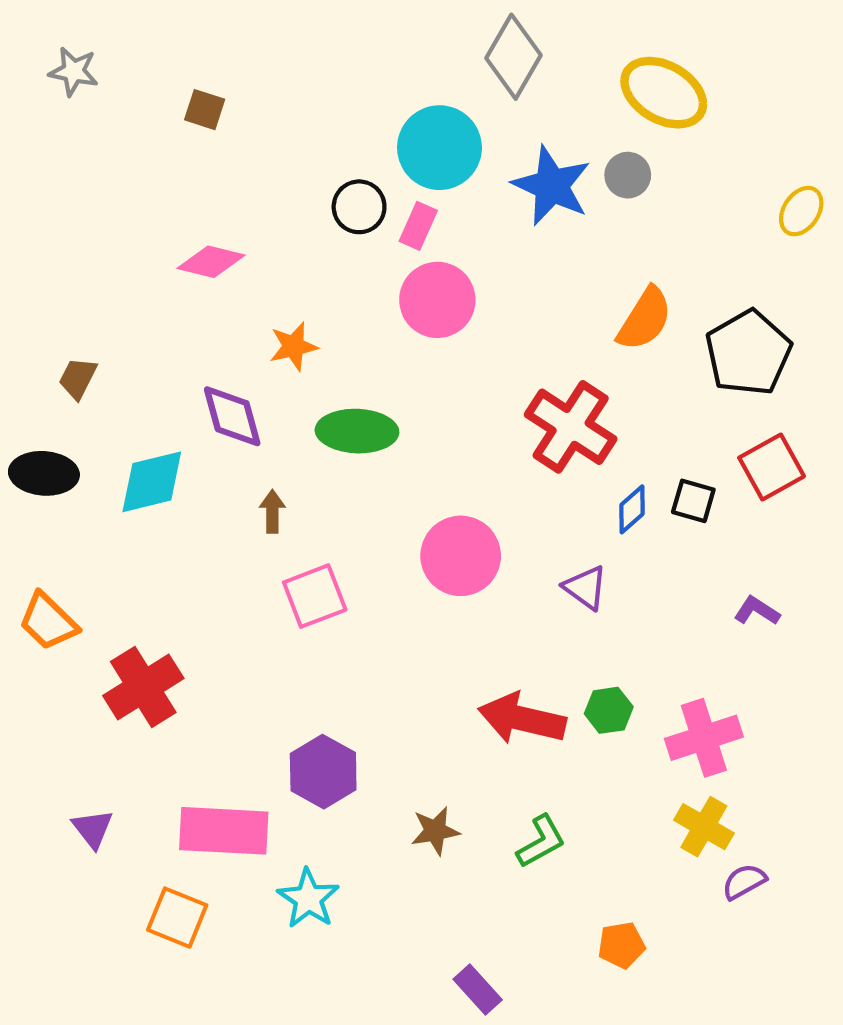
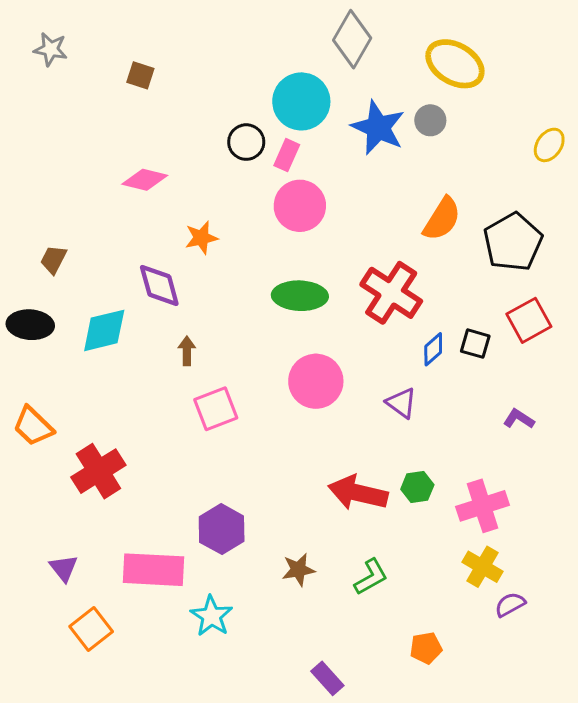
green ellipse: (357, 431) -> (300, 296), moved
orange square: (177, 918) -> (91, 629), moved, turned 30

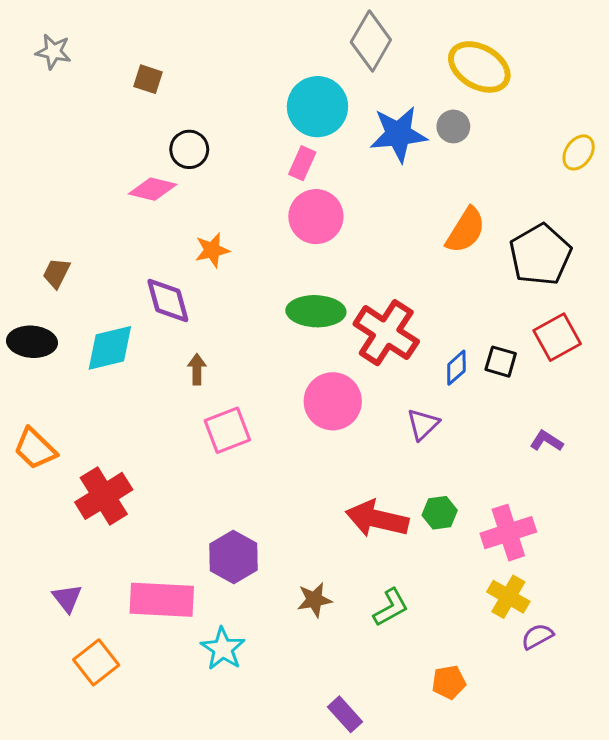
blue star: (378, 128) -> (398, 134), turned -30
black circle: (246, 142) -> (189, 149), moved
red cross: (391, 293) -> (386, 333), moved
purple triangle: (401, 403) -> (423, 424), turned 40

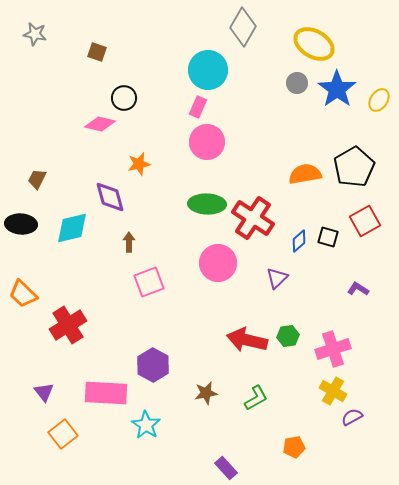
blue star: (398, 134) -> (337, 89), moved, turned -30
orange semicircle: (466, 230) -> (305, 174), moved, turned -132

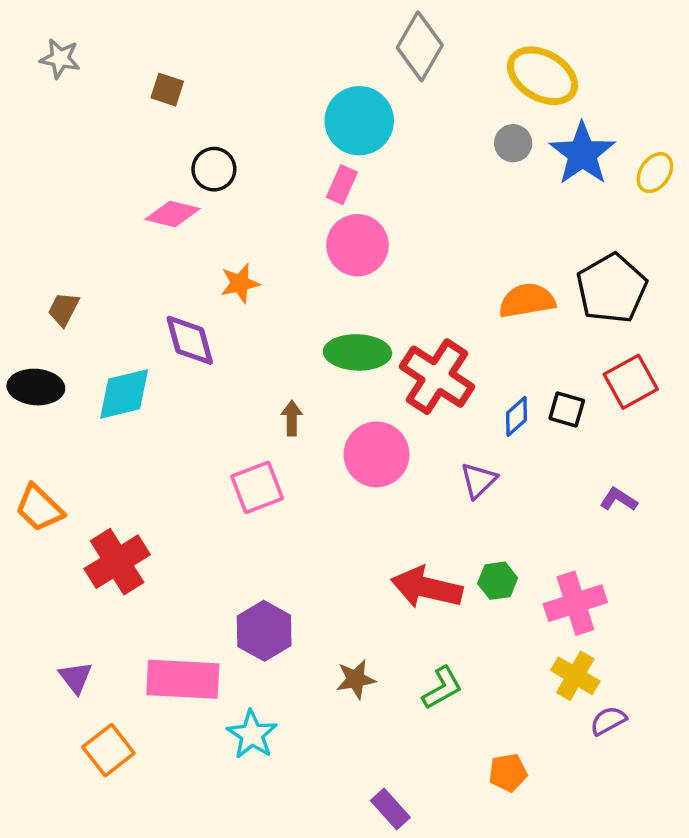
brown arrow: (129, 242) -> (292, 418), moved

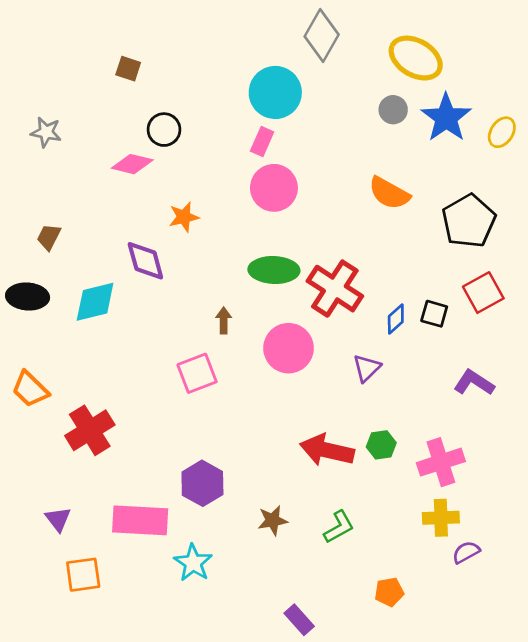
gray star: (60, 58) -> (46, 132), moved
orange semicircle: (527, 301) -> (389, 193), moved, turned -141
purple L-shape: (619, 499) -> (474, 383), size x1.4
yellow cross: (575, 676) -> (441, 518), turned -32
orange square: (108, 750) -> (83, 575), turned 30

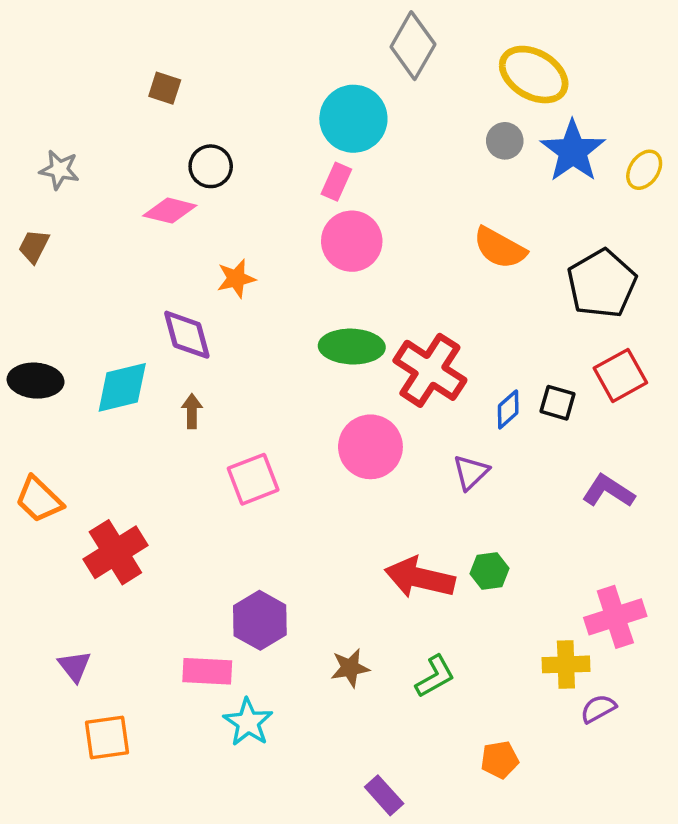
brown trapezoid: (49, 237) -> (34, 246), moved
brown arrow: (224, 320) -> (192, 411), moved
pink cross: (441, 462) -> (615, 617), moved
pink rectangle: (140, 520) -> (207, 671), moved, size x0.7

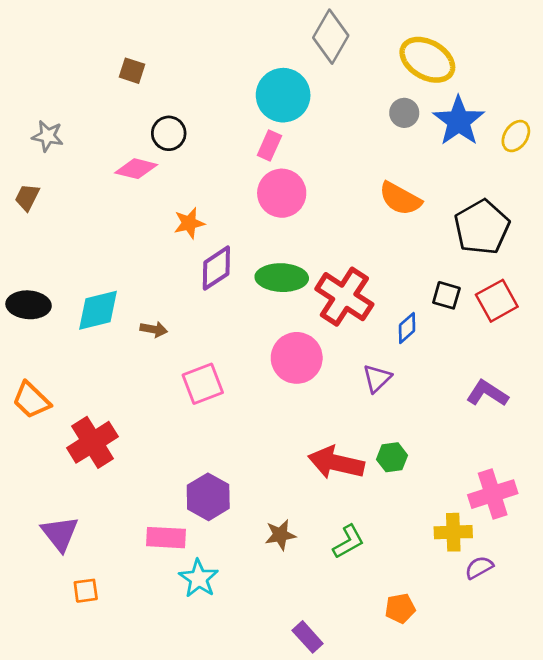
purple diamond: (187, 335) -> (216, 268), moved, turned 72
black square: (557, 403) -> (446, 295), moved
brown arrow: (192, 411) -> (154, 329), turned 100
purple triangle: (75, 666) -> (60, 534), size x1.4
orange square: (107, 738) -> (86, 591), size x0.7

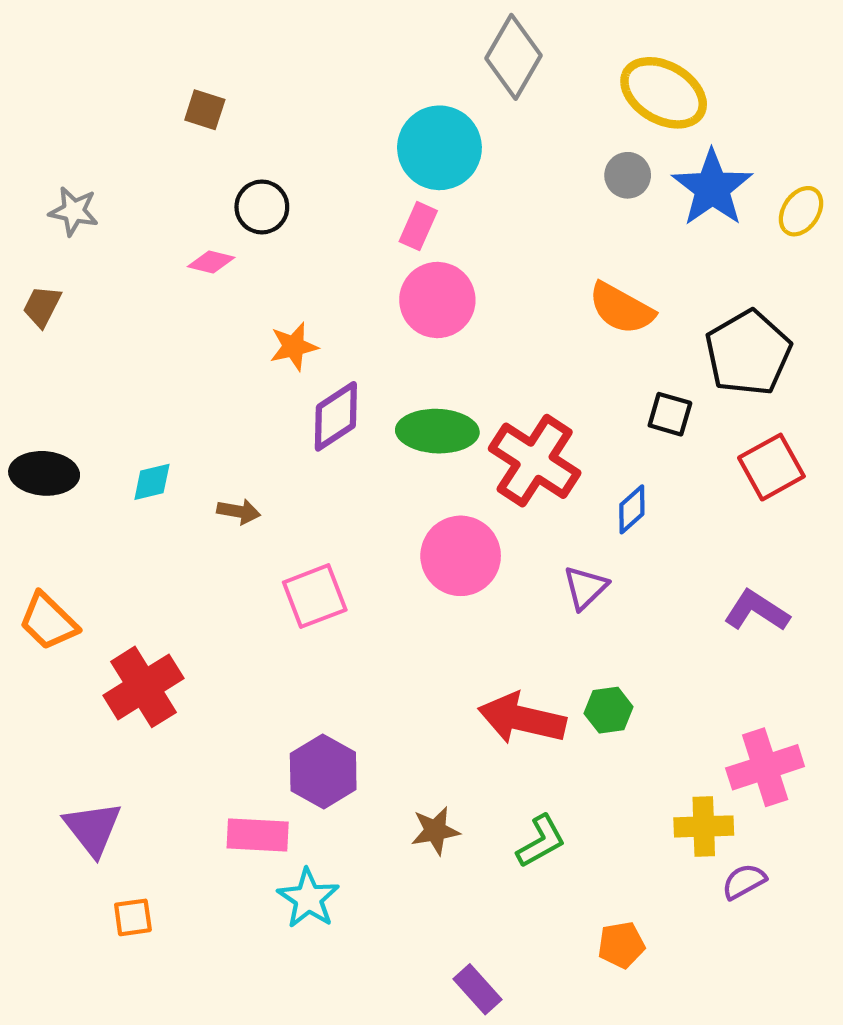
pink diamond: (136, 169) -> (211, 262), size x0.7
black square: (446, 295) -> (670, 414), moved
cyan diamond: (98, 310) -> (152, 482), size x0.6

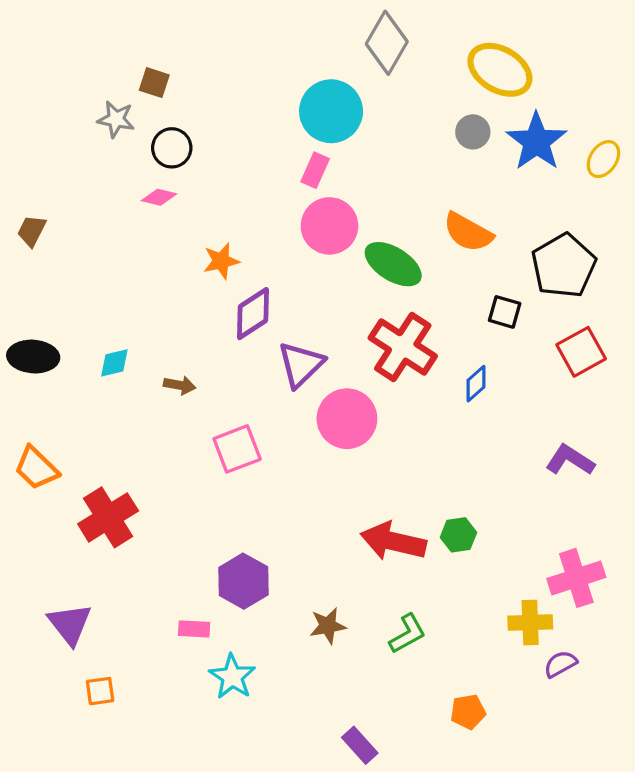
black circle: (262, 207) -> (172, 148), moved
gray star: (74, 211) -> (116, 119), moved
green ellipse: (437, 431) -> (393, 264), moved, turned 30
purple triangle: (585, 588) -> (301, 364), moved, size x1.4
pink rectangle: (258, 835) -> (194, 629), size x0.7

